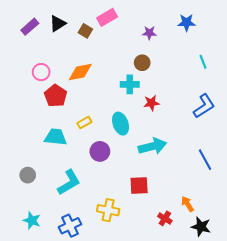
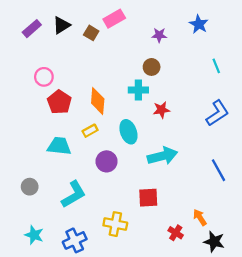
blue star: (187, 23) -> (199, 24), turned 30
orange diamond: (80, 72) -> (98, 101), moved, turned -75

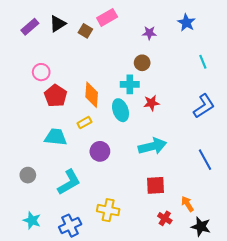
cyan ellipse: (128, 132) -> (121, 110), moved
red square: (148, 198) -> (156, 185), moved

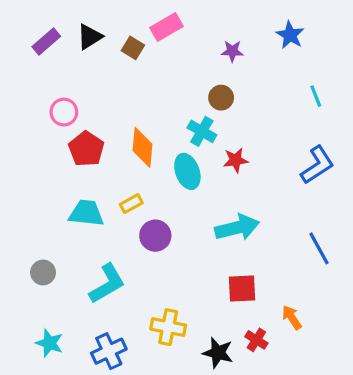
cyan cross: (130, 84) -> (202, 131), turned 30
yellow rectangle: (84, 123) -> (131, 204), moved
black star: (201, 227) -> (218, 353), moved

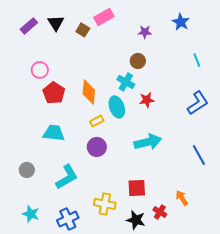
black triangle: (90, 37) -> (56, 23), turned -30
yellow rectangle: (131, 204) -> (97, 121), moved
red square: (242, 289) -> (137, 188), moved

